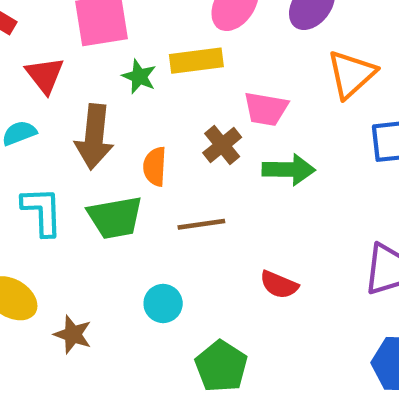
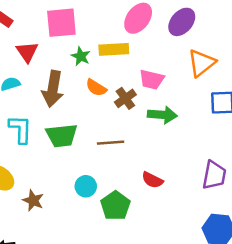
orange semicircle: (155, 167) -> (96, 88), moved, turned -65
green pentagon: (221, 366) -> (115, 206), moved

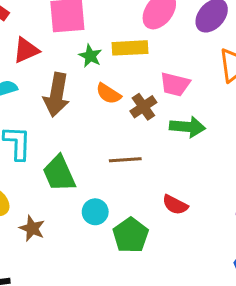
red triangle: (27, 52) -> (26, 50), turned 40
green trapezoid: (62, 136) -> (59, 173), moved, turned 72

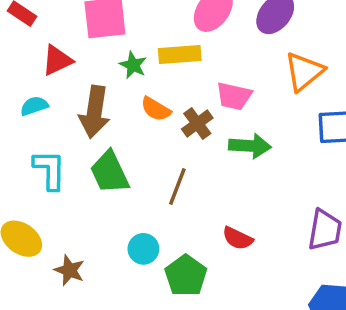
brown line: (125, 160) -> (177, 187), turned -64
green trapezoid: (59, 173) -> (110, 172), moved

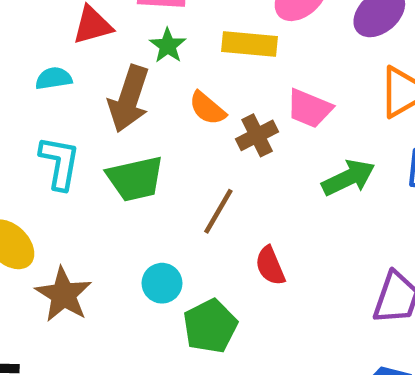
green star: (133, 65) -> (168, 46), moved
green arrow: (250, 146) -> (348, 178), moved, turned -39
green trapezoid: (110, 172) -> (135, 179), turned -87
red semicircle: (238, 238) -> (270, 266), moved, turned 32
brown star: (69, 270) -> (63, 295), size x1.4

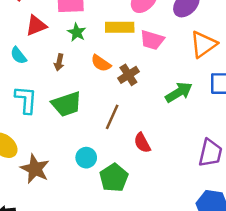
cyan semicircle: (54, 78) -> (18, 56), turned -114
brown arrow: (129, 99) -> (59, 62), size x0.5
pink trapezoid: (309, 108) -> (152, 40), moved

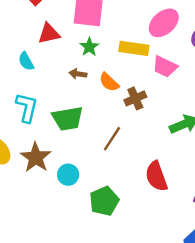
brown arrow: (59, 62) -> (78, 74), moved, turned 77
red semicircle: (142, 143) -> (156, 176), moved, size x1.4
cyan circle: (86, 158) -> (68, 175), moved
brown star: (35, 169) -> (36, 157), moved

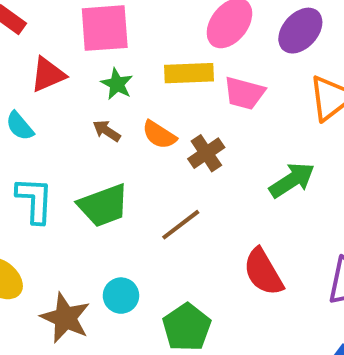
brown arrow: (78, 74) -> (107, 131), turned 35
brown line: (112, 139) -> (181, 225), turned 30
brown star: (36, 157) -> (65, 318), moved

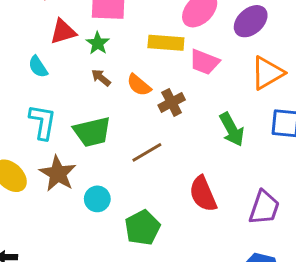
green star: (117, 84) -> (98, 43), moved
green arrow: (292, 180) -> (232, 129), turned 88
brown star: (65, 318) -> (58, 174), moved

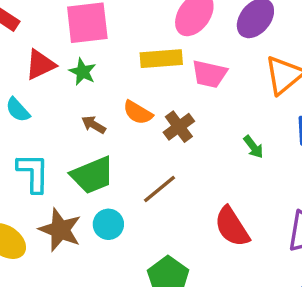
brown arrow: (101, 78) -> (94, 125), moved
green arrow: (232, 129) -> (253, 147), size x0.6
cyan circle: (97, 199) -> (108, 224), moved

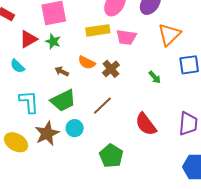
brown star: (60, 230) -> (47, 133), turned 30

